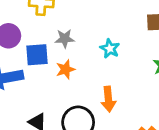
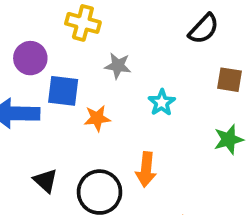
gray star: (65, 39) -> (118, 66), moved

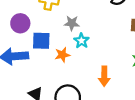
cyan star: (162, 103) -> (81, 41), moved
orange arrow: (146, 169) -> (104, 76), moved

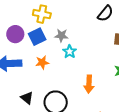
blue square: (41, 41) -> (37, 37), moved, turned -30
orange star: (62, 55) -> (42, 62), moved

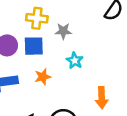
gray star: (61, 36) -> (63, 31), moved
blue square: (37, 37) -> (34, 46), turned 30

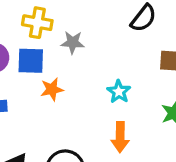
cyan star: (75, 61) -> (119, 92), moved
orange star: (43, 77) -> (52, 89), moved

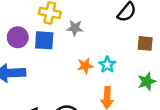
orange star: (52, 89) -> (85, 66), moved

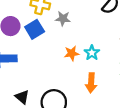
blue square: (44, 40) -> (35, 29), turned -36

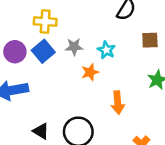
gray star: (63, 19) -> (74, 47), moved
cyan star: (92, 53) -> (106, 50), moved

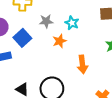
blue square: (43, 51) -> (22, 38), moved

